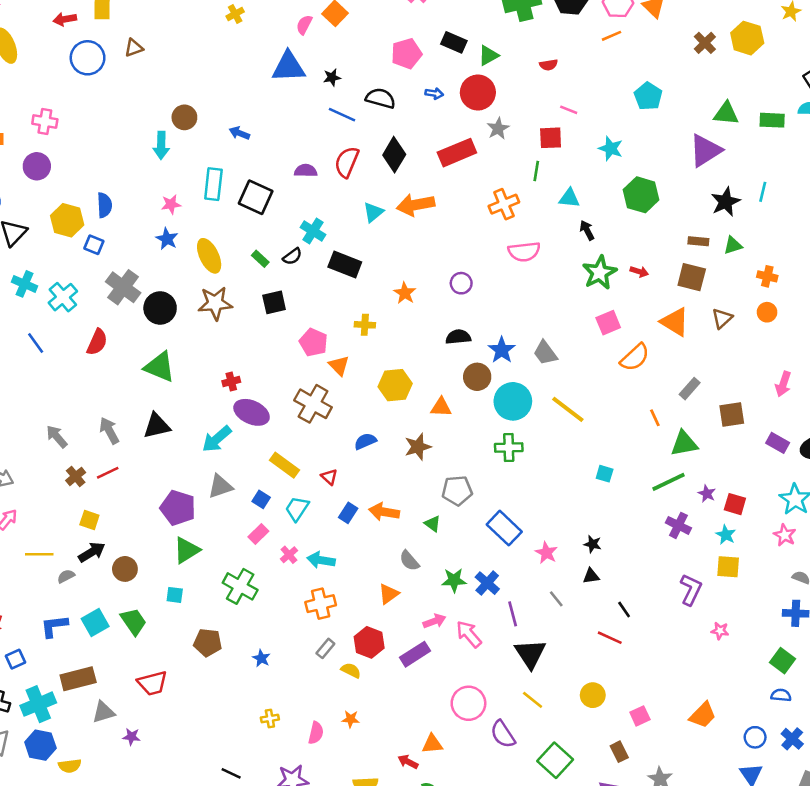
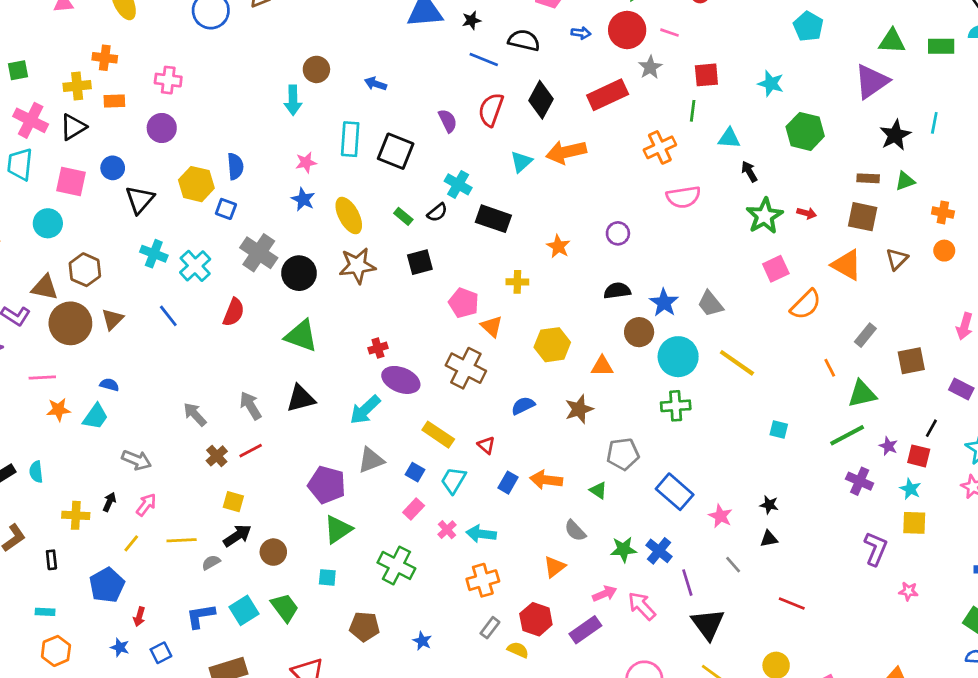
pink line: (569, 110) -> (669, 33), moved
purple semicircle: (306, 171) -> (448, 121), turned 65
black line: (624, 610) -> (931, 428), moved, turned 66

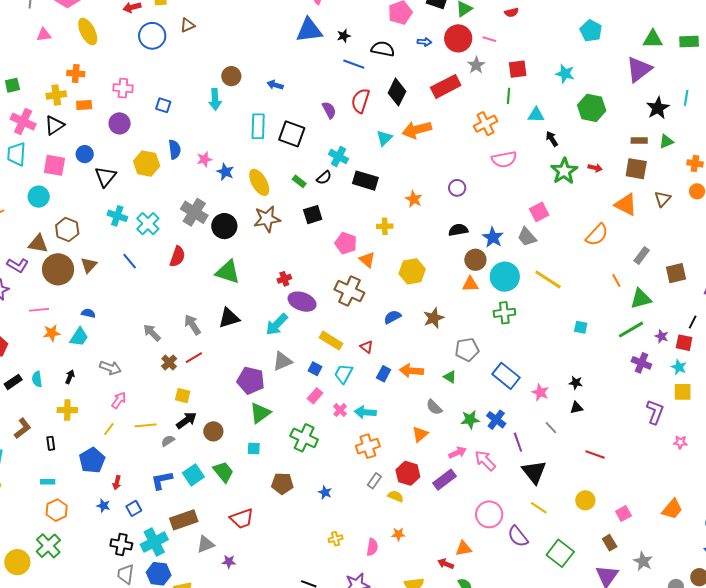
pink star: (306, 162) -> (204, 159), moved
blue square: (226, 209) -> (163, 105), moved
pink square: (776, 269) -> (539, 212), moved
orange triangle: (602, 366) -> (470, 284), moved
black arrow: (109, 502) -> (70, 377), moved

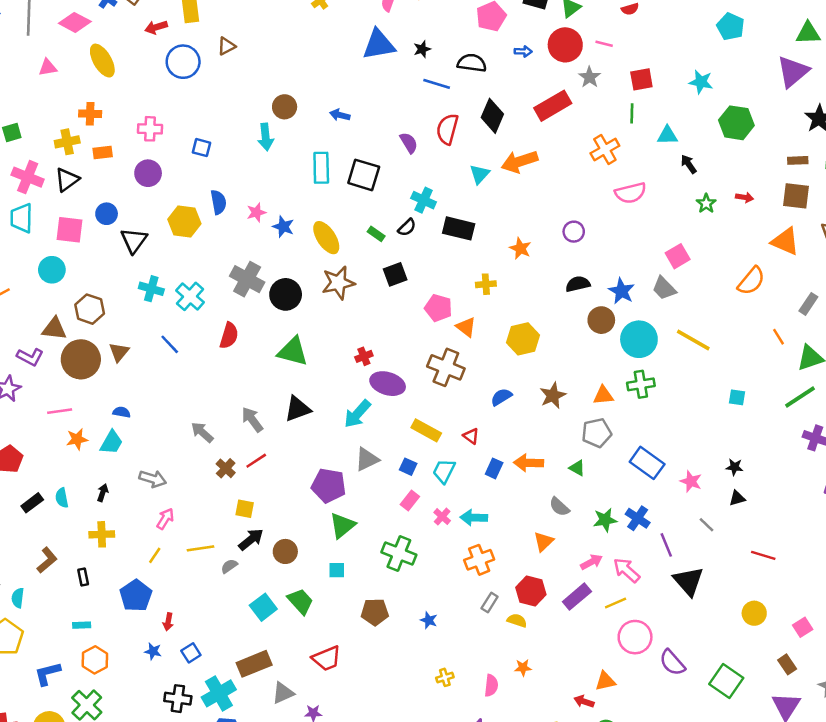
green star: (564, 171) -> (706, 203), size x0.6
orange triangle: (470, 284) -> (603, 395), moved
blue L-shape: (162, 480) -> (47, 674), moved
yellow line: (539, 508) -> (616, 603), moved, turned -54

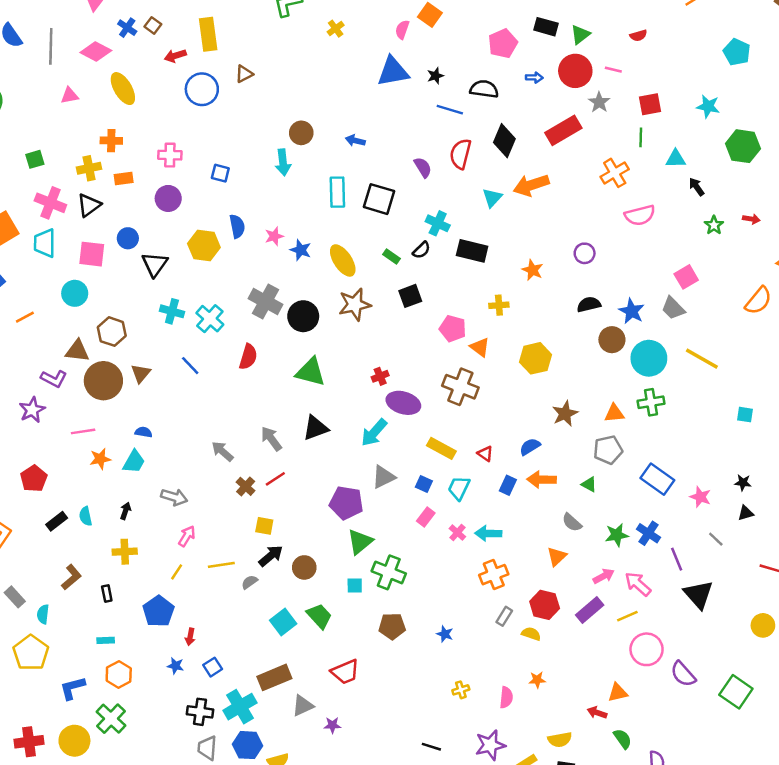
blue semicircle: (501, 397) -> (530, 447), moved
green cross: (399, 554) -> (389, 572), moved

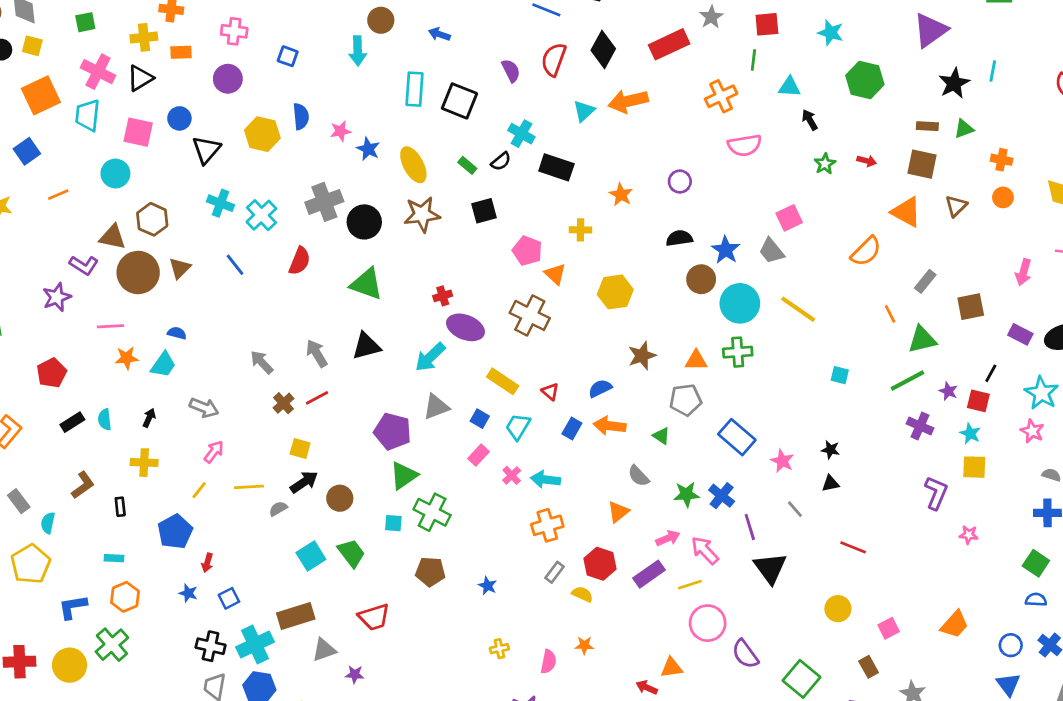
gray cross: (266, 301) -> (324, 202), turned 36

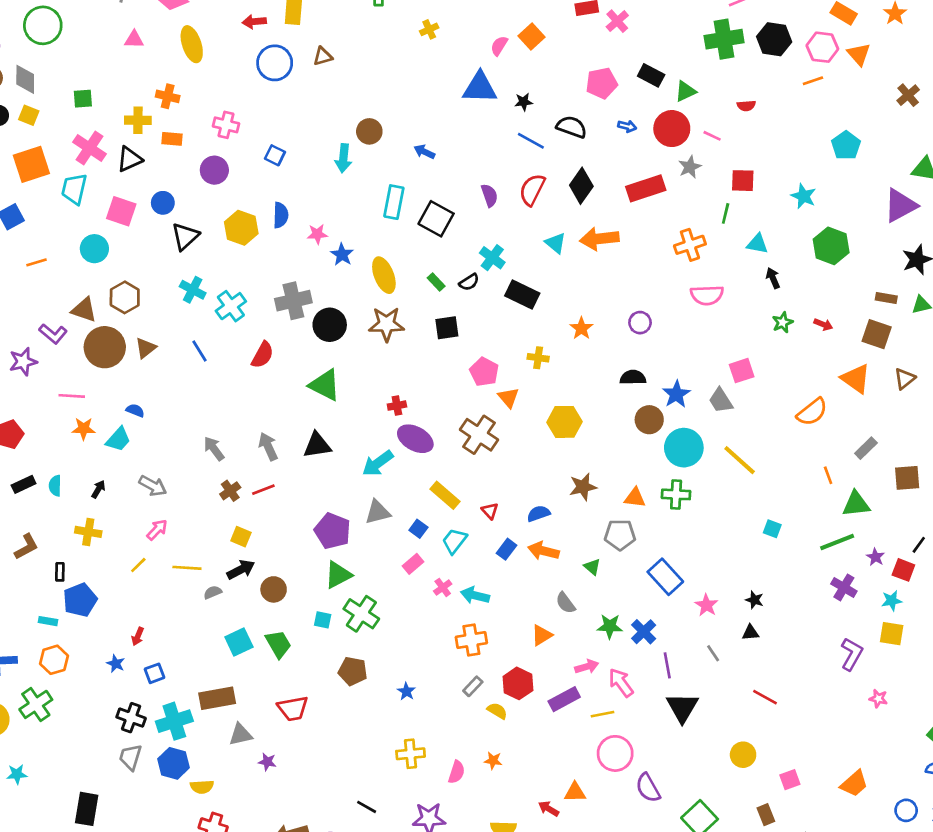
cyan triangle: (584, 111) -> (555, 243), turned -45
cyan star: (970, 434) -> (892, 601), turned 30
blue pentagon: (175, 532) -> (80, 600), moved
yellow cross: (499, 649) -> (411, 754), size x1.5

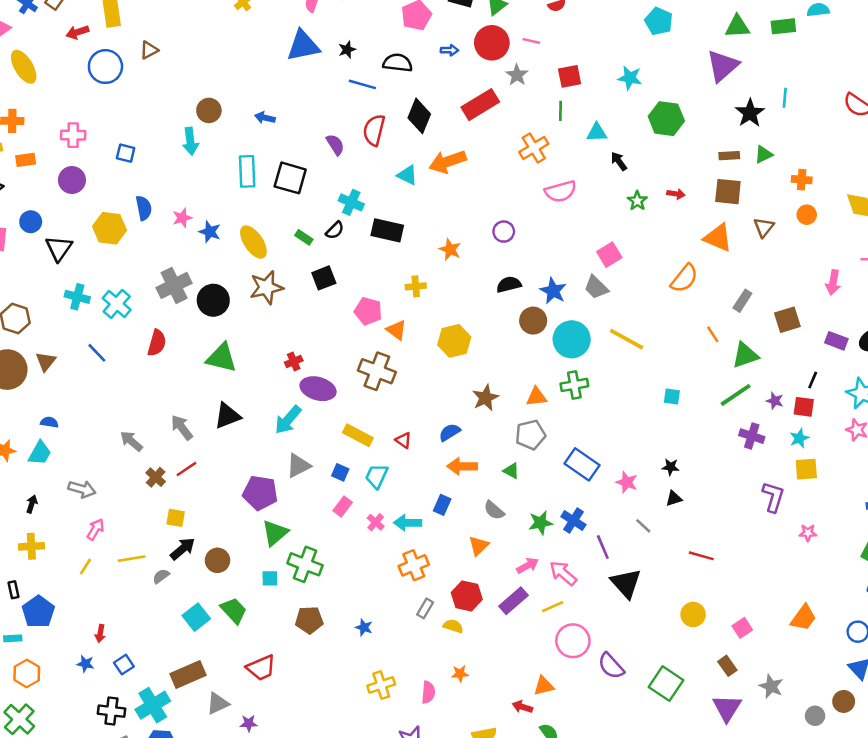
blue rectangle: (507, 549) -> (442, 505), moved

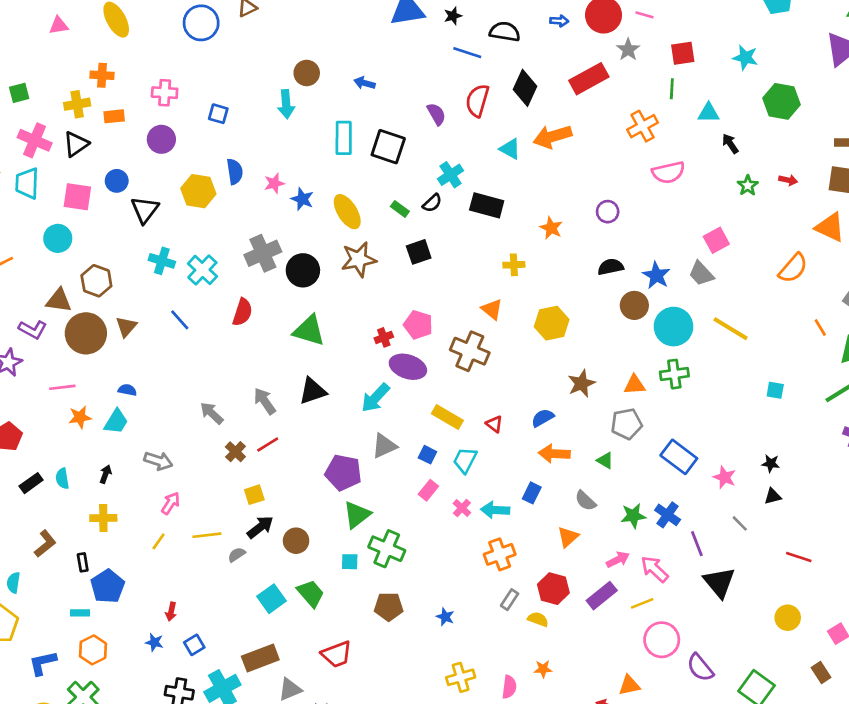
cyan cross: (351, 202) -> (451, 175), turned 30
pink pentagon: (368, 311) -> (418, 325), moved
yellow square: (176, 518) -> (254, 495), turned -30

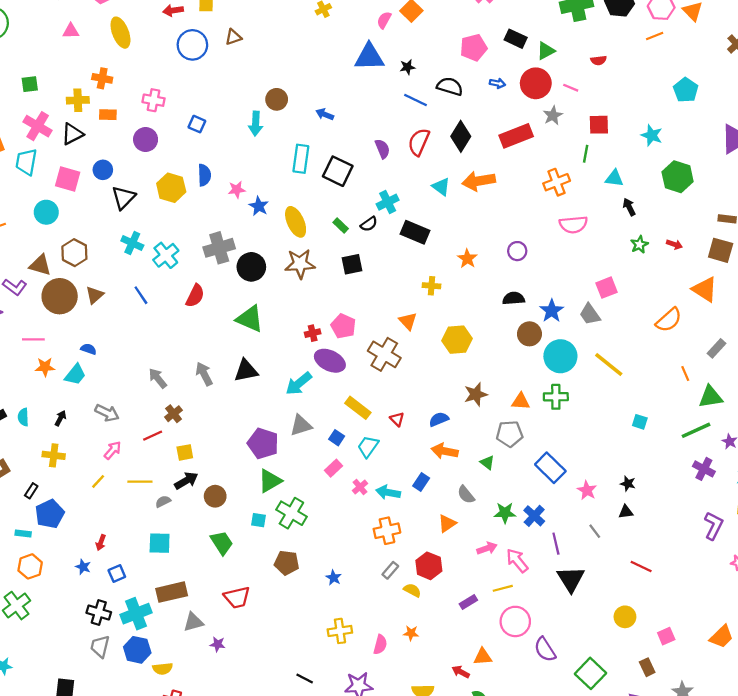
red line: (268, 444) -> (153, 436), moved
black rectangle: (83, 562) -> (31, 491), turned 35
purple rectangle: (602, 596) -> (468, 602), moved, size x0.7
cyan square: (272, 599) -> (160, 543), moved, turned 30

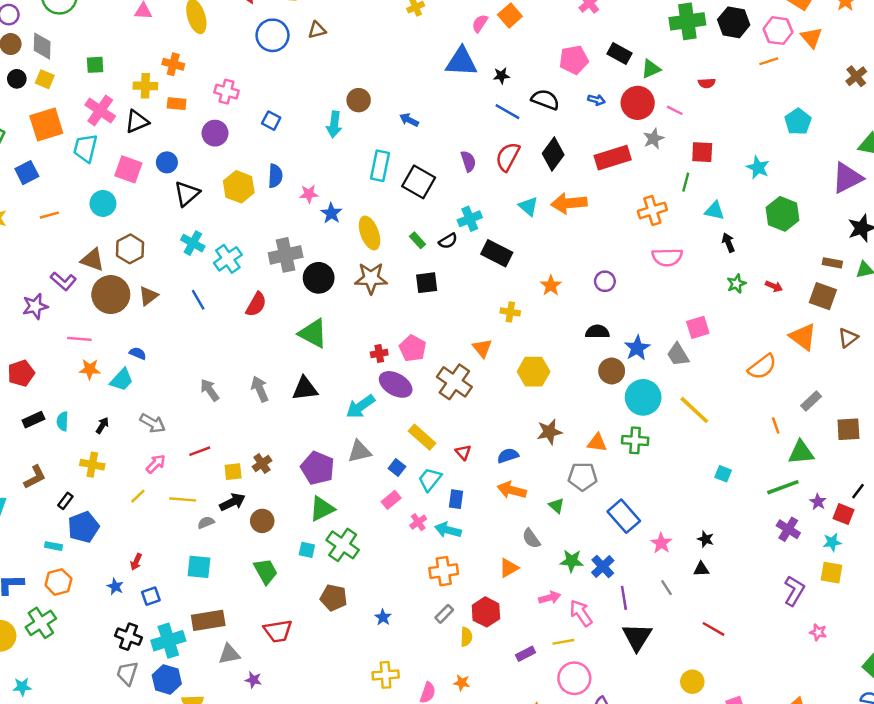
brown cross: (174, 414) -> (262, 464), moved
blue rectangle: (421, 482) -> (456, 499), moved, turned -30
yellow semicircle: (412, 590) -> (466, 637), turned 60

